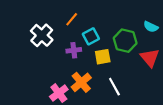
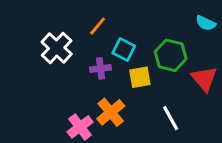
cyan semicircle: (151, 27) -> (206, 23), moved
cyan square: (91, 36) -> (124, 49), turned -35
white line: (114, 87) -> (171, 118), moved

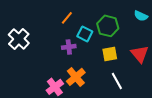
white cross: (57, 48) -> (19, 39), moved
green hexagon: (171, 55) -> (108, 26), moved
yellow square: (140, 77) -> (110, 54), moved

